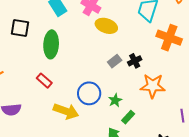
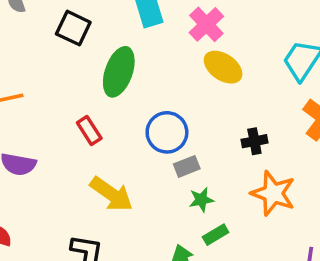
gray rectangle: (115, 61) -> (187, 166), moved
blue circle: (89, 93) -> (167, 132), moved

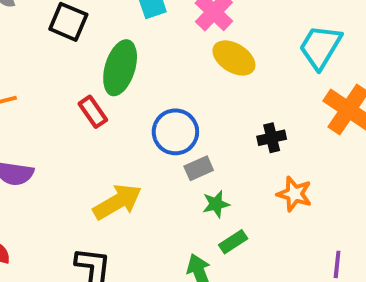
red rectangle: (89, 131) -> (93, 112), moved
orange star: (273, 193) -> (294, 194), size x0.7
yellow arrow: (111, 194) -> (117, 202), turned -63

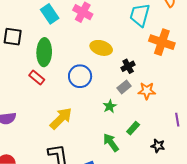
yellow ellipse: (234, 58) -> (101, 48), moved
gray rectangle: (199, 168) -> (124, 87), moved
green rectangle: (233, 242) -> (133, 128), moved

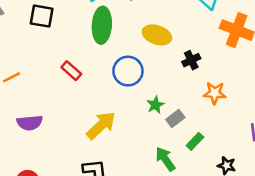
green ellipse: (44, 52) -> (102, 25), moved
gray rectangle: (124, 87) -> (175, 118), moved
green star: (110, 106) -> (155, 105), moved

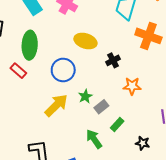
green ellipse: (102, 25) -> (30, 45), moved
yellow arrow: (101, 125) -> (56, 105), moved

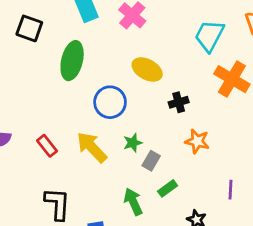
red rectangle: (18, 71) -> (47, 146), moved
yellow arrow: (56, 105) -> (92, 147), turned -100
gray rectangle: (101, 107) -> (151, 161), turned -32

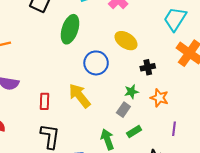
green star: (133, 143) -> (131, 92), moved
red rectangle: (47, 146) -> (45, 101), moved, turned 35
purple line: (231, 190) -> (174, 129), moved

